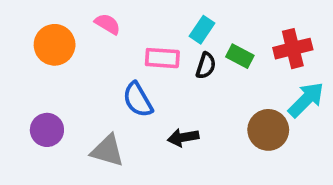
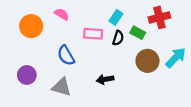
red cross: (293, 49) -> (159, 17), moved
blue semicircle: (138, 100) -> (66, 55), moved
brown circle: (268, 130) -> (147, 61), moved

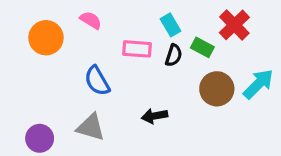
cyan rectangle: (116, 17) -> (171, 25), turned -64
red cross: (159, 17) -> (234, 25), turned -30
purple circle: (27, 75) -> (40, 138), moved

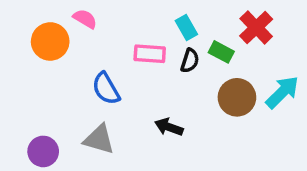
pink semicircle: (91, 20) -> (85, 19), moved
black arrow: (155, 116) -> (169, 127), turned 30

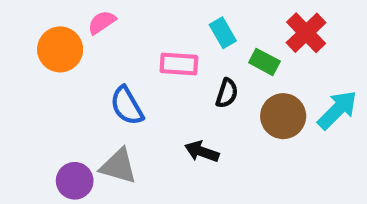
pink semicircle: (85, 19) -> (102, 22), turned -65
black semicircle: (190, 61) -> (227, 93), moved
purple circle: (43, 151) -> (75, 181), moved

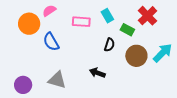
pink rectangle: (179, 64) -> (81, 22), moved
blue semicircle: (127, 106) -> (51, 42), moved
purple circle: (75, 181) -> (23, 85), moved

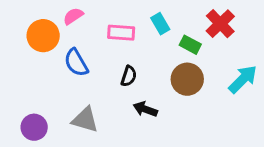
black semicircle: (109, 45) -> (129, 76), moved
brown circle: (136, 56) -> (187, 79), moved

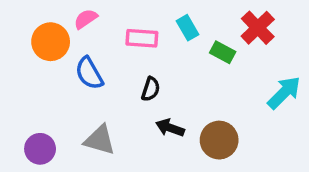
brown circle: (187, 79) -> (219, 140), moved

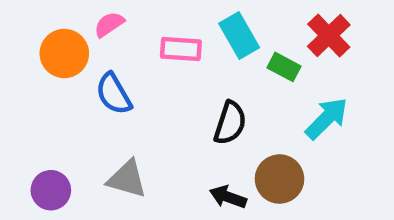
cyan rectangle: (188, 28) -> (239, 36), size x1.4
black semicircle: (151, 89) -> (230, 123), moved, size x1.4
cyan arrow: (284, 93) -> (327, 118), moved
black arrow: (170, 128) -> (228, 197), moved

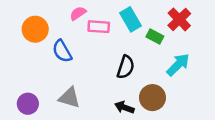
pink semicircle: (109, 24) -> (78, 13), moved

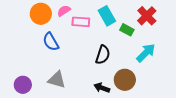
orange circle: (35, 29) -> (41, 14), moved

